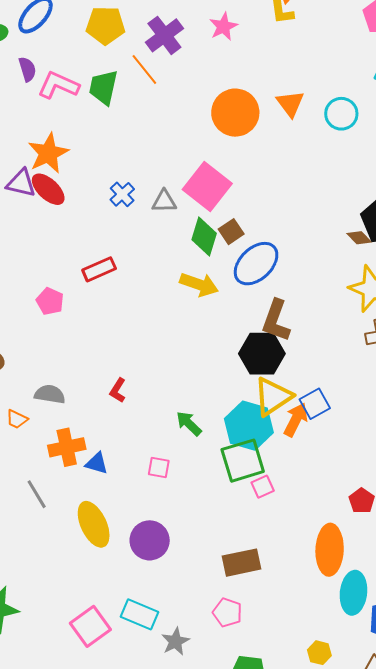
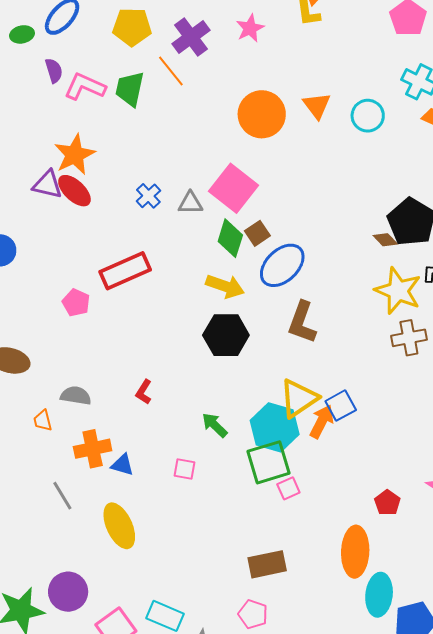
red rectangle: (99, 269) -> (125, 271), size x1.5
black hexagon: (262, 354) -> (226, 335), moved
orange trapezoid: (17, 419) -> (43, 421), turned 50
purple circle: (150, 540) -> (68, 592), moved

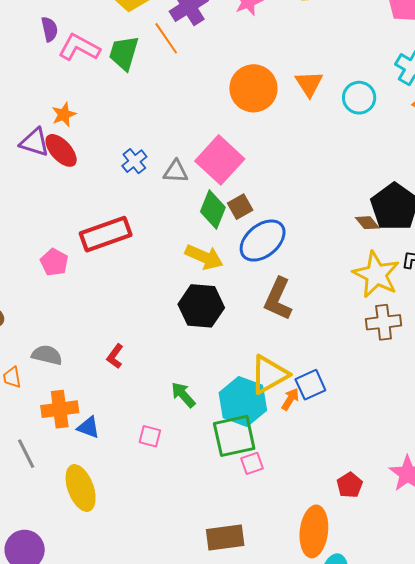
orange star: (75, 155) -> (64, 115), size x0.6
orange arrow: (322, 421) -> (290, 399), size x0.7

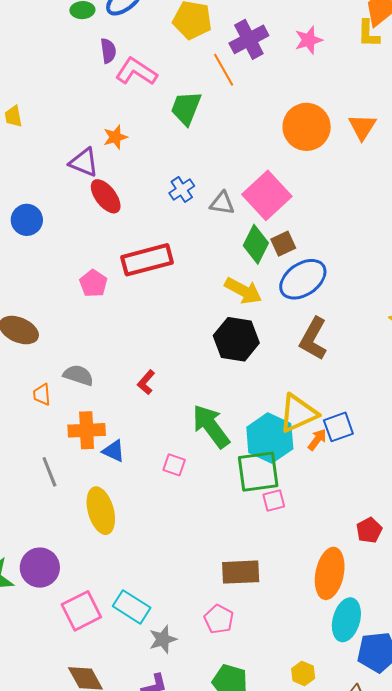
green trapezoid: (124, 53) -> (186, 108), moved
red ellipse: (61, 150) -> (106, 196), moved
green arrow: (183, 395) -> (211, 426), size x1.6

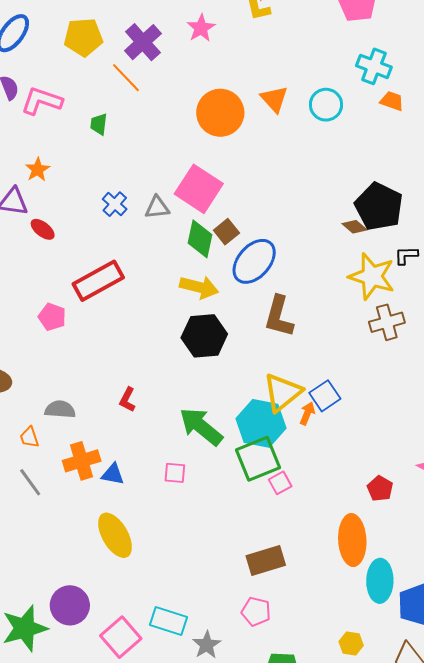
green trapezoid: (186, 108) -> (99, 124), size x0.6
red ellipse: (106, 196) -> (43, 229), size x0.7
gray line: (49, 472) -> (30, 482), moved

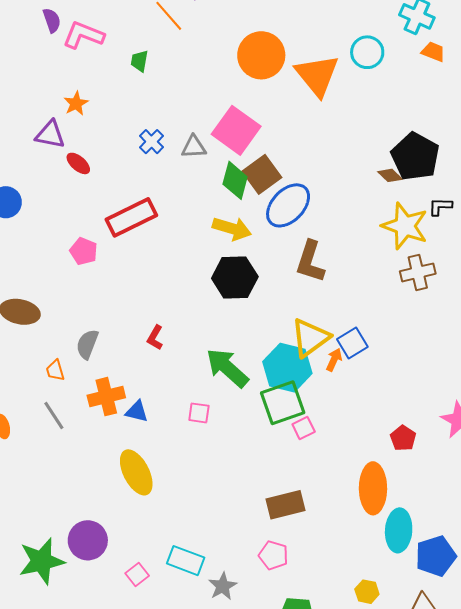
orange triangle: (274, 99) -> (317, 75), moved, size x1.6
brown square: (226, 232) -> (262, 174), size x1.5
gray semicircle: (60, 409) -> (87, 344), turned -76
pink square: (121, 637) -> (137, 574), size x0.6

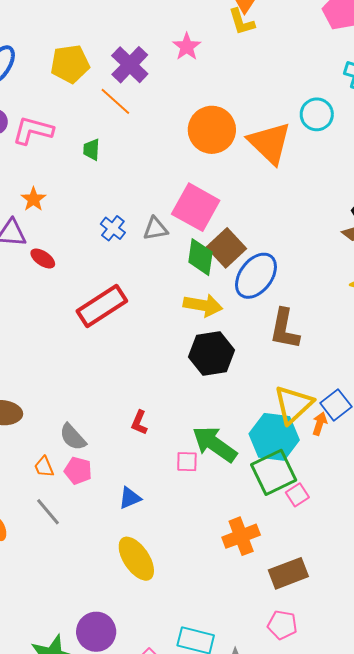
pink pentagon: (84, 251) -> (78, 471), moved
gray semicircle: (87, 344) -> (73, 437), turned -56
orange cross: (106, 397) -> (241, 536), moved
blue triangle: (137, 411) -> (130, 498), turned -30
pink square: (199, 413) -> (187, 462), moved

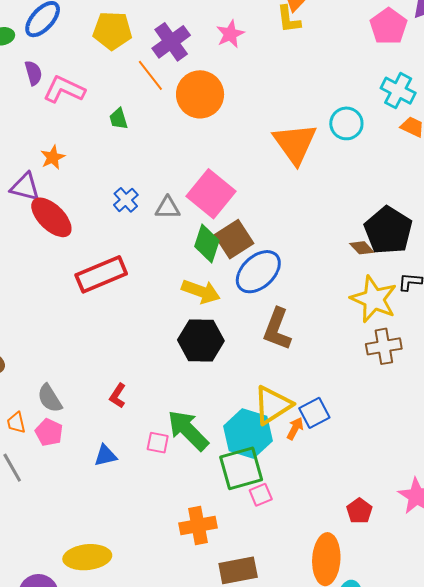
orange circle: (212, 130) -> (200, 94), moved
green trapezoid: (92, 150) -> (118, 119), turned -30
red ellipse: (43, 258) -> (51, 217), size x1.8
blue triangle: (130, 498) -> (105, 456), moved
yellow ellipse: (136, 559) -> (87, 557), moved, turned -72

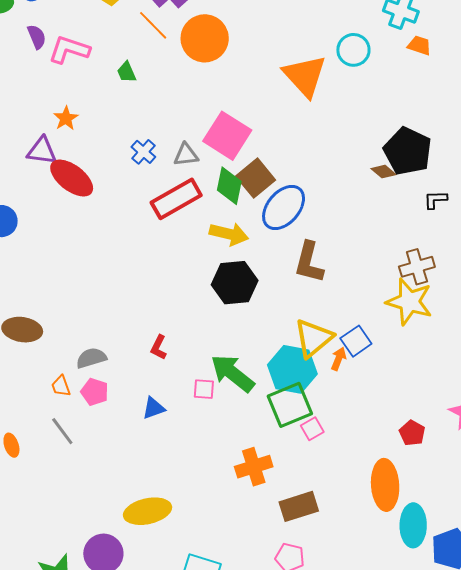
red rectangle: (101, 274) -> (176, 199), moved
yellow star: (374, 299) -> (409, 302), moved
gray semicircle: (50, 398) -> (91, 358), turned 112

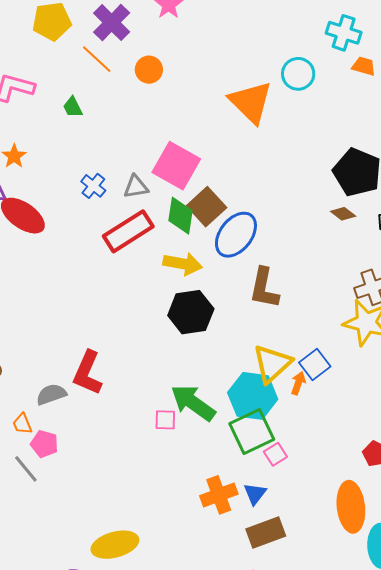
orange circle: (205, 38) -> (149, 70), size x0.6
brown diamond: (384, 172) -> (343, 214), moved
red L-shape: (159, 347) -> (88, 373), moved, size x1.8
pink pentagon: (95, 392) -> (44, 444), moved
blue triangle: (153, 408) -> (255, 494), moved, turned -30

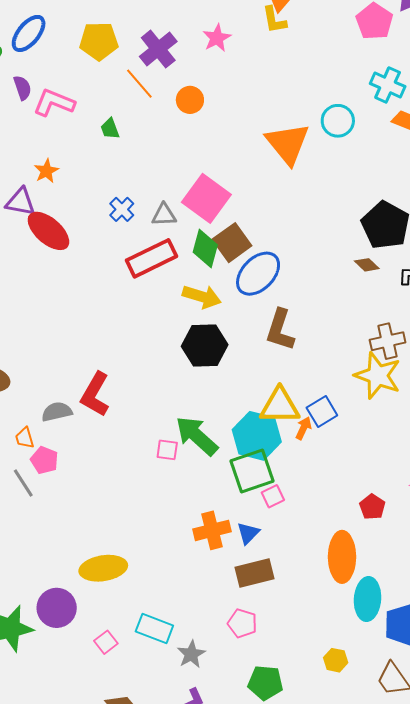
yellow triangle: (272, 364) -> (280, 406), turned 36

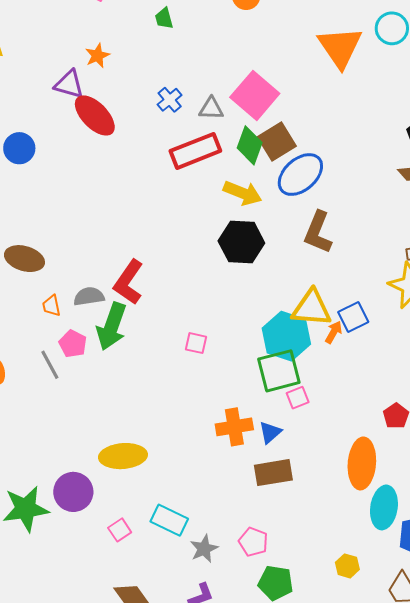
green arrow: (197, 436) -> (112, 326), moved, turned -117
orange trapezoid: (25, 438) -> (51, 306), moved
pink pentagon: (242, 623) -> (253, 542), moved

